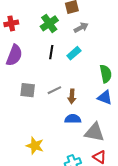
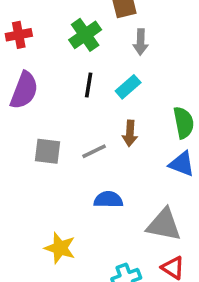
gray arrow: (81, 28) -> (141, 42), turned 120
brown arrow: (72, 96) -> (130, 133), moved
blue semicircle: (73, 119) -> (108, 200), moved

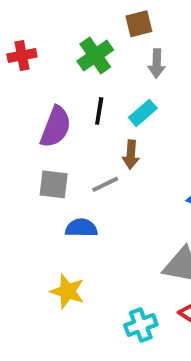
purple semicircle: (24, 90) -> (56, 127), moved
brown arrow: (130, 133) -> (131, 155), moved
blue semicircle: (108, 200) -> (81, 228), moved

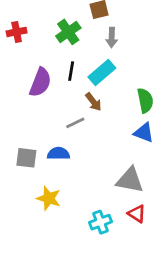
cyan rectangle: (143, 113) -> (102, 72), size x1.4
brown arrow: (131, 155) -> (93, 102), turned -42
gray square: (54, 184) -> (26, 158), moved

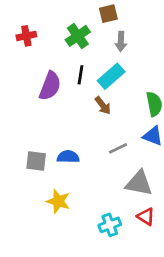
gray line: (75, 123) -> (118, 148), moved

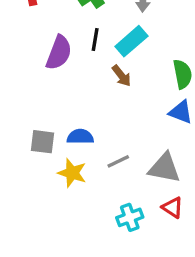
gray line: (118, 148) -> (118, 161), moved
yellow star: (58, 201) -> (72, 173), moved

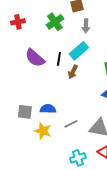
black line: (95, 40) -> (59, 59), moved
purple semicircle: (59, 53) -> (35, 58), turned 110
brown arrow: (122, 76) -> (73, 72), turned 64

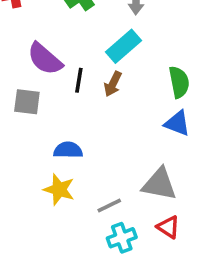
black line: (59, 59) -> (79, 80), moved
gray square: (25, 112) -> (27, 102), moved
gray line: (71, 124) -> (109, 206), moved

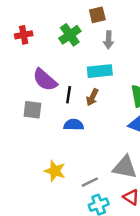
cyan rectangle: (124, 46) -> (100, 71), turned 35
blue semicircle: (68, 150) -> (74, 125), moved

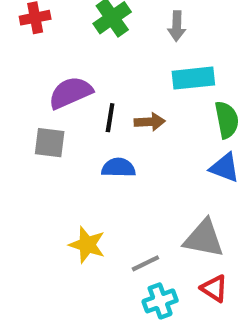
cyan rectangle: (100, 71) -> (193, 78), moved
purple semicircle: (45, 80) -> (71, 93), turned 115
brown arrow: (92, 97) -> (150, 122), turned -119

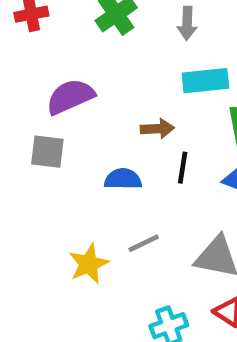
black line: (110, 118) -> (183, 168), moved
yellow star: (87, 245) -> (89, 264), turned 30
gray line: (145, 263) -> (144, 243), moved

